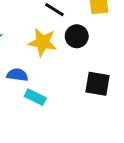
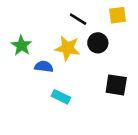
blue semicircle: (17, 75) -> (44, 67), moved

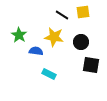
yellow square: (118, 15) -> (83, 12), moved
black circle: (98, 43) -> (81, 42), moved

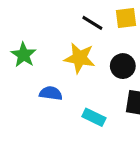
blue semicircle: (36, 51) -> (51, 93), moved
cyan rectangle: (49, 74) -> (94, 117), moved

